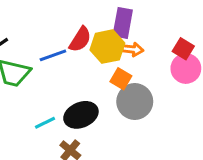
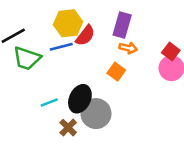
yellow hexagon: (107, 47) -> (68, 23), moved
gray circle: (135, 102) -> (96, 114), moved
black ellipse: (81, 115) -> (80, 99), turned -48

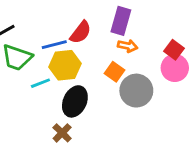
yellow hexagon: (68, 23) -> (65, 65), moved
cyan line: (49, 103) -> (40, 83), moved
gray circle: (96, 114) -> (136, 91), moved

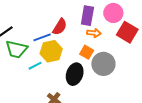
red square: (174, 50) -> (127, 32), size x1.5
pink circle: (175, 68) -> (113, 13), moved
black ellipse: (75, 101) -> (75, 74), moved

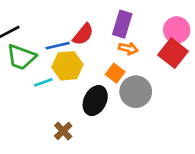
pink circle: (113, 13) -> (177, 30), moved

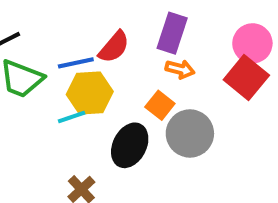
cyan line: (43, 82) -> (72, 117), moved

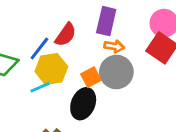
blue line: (76, 63) -> (39, 48), turned -35
orange square: (160, 105) -> (91, 77), moved, turned 30
gray circle: (190, 133) -> (116, 72), moved

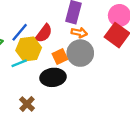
red semicircle: (66, 35) -> (44, 33), moved
black ellipse: (83, 104) -> (53, 77), turned 60

